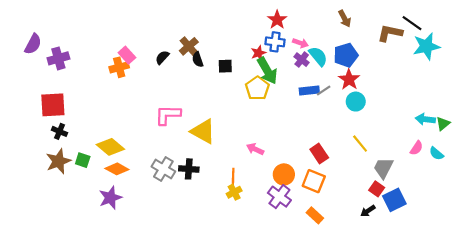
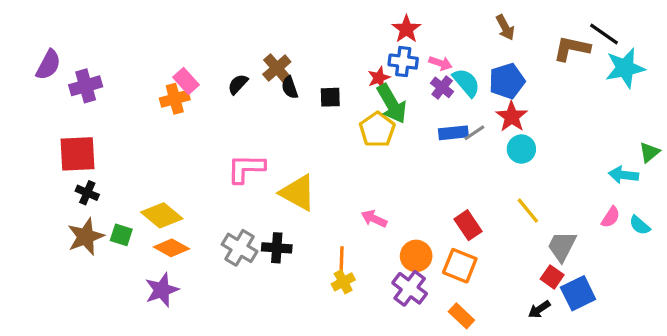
green triangle: (443, 124) -> (649, 152), moved

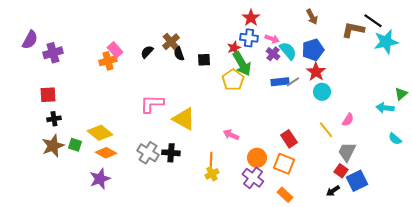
red square: (78, 154) -> (48, 95), size x0.7
black cross: (87, 193) -> (54, 119), turned -32
pink semicircle: (611, 217) -> (348, 120), moved

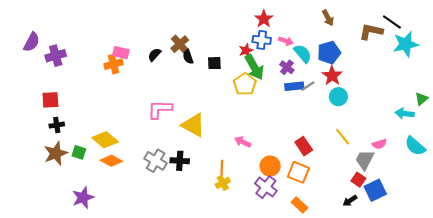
pink rectangle: (115, 50) -> (121, 53), turned -35
purple cross: (273, 54) -> (287, 67), moved
pink semicircle: (348, 120) -> (379, 144), moved, turned 40
cyan semicircle: (395, 139) -> (415, 146), size x1.5
purple star: (100, 179) -> (83, 198), moved

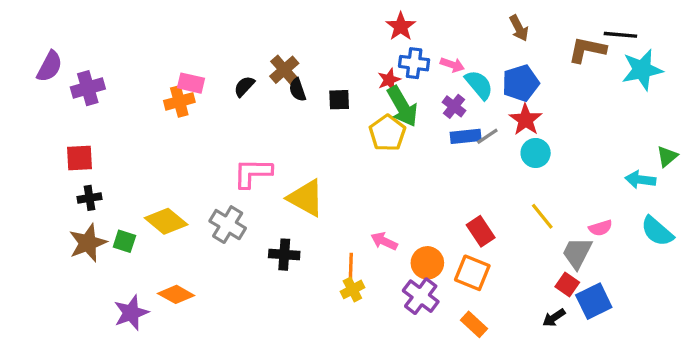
red star: (264, 19) -> (401, 26), moved
black line: (392, 22) -> (620, 35), turned -30
pink arrow: (243, 142) -> (384, 241), moved
orange diamond: (111, 161) -> (176, 294), moved
gray cross: (156, 161) -> (228, 225), moved

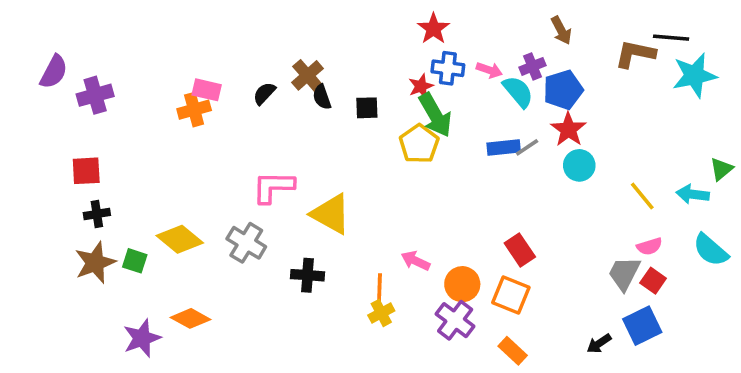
purple cross: (454, 106) -> (532, 66), moved, turned 30
yellow line: (542, 216) -> (642, 196), moved
red square: (567, 284) -> (653, 281), moved

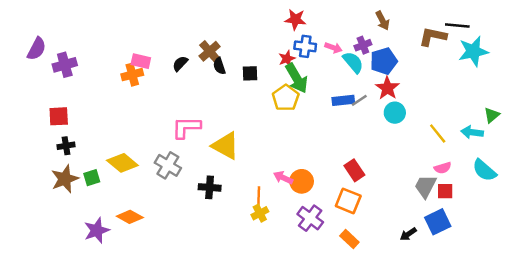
red star: (433, 29) -> (295, 19), turned -30
green square: (135, 261) -> (92, 178), turned -35
red square: (653, 281) -> (445, 191), turned -35
orange circle: (462, 284) -> (302, 181), moved

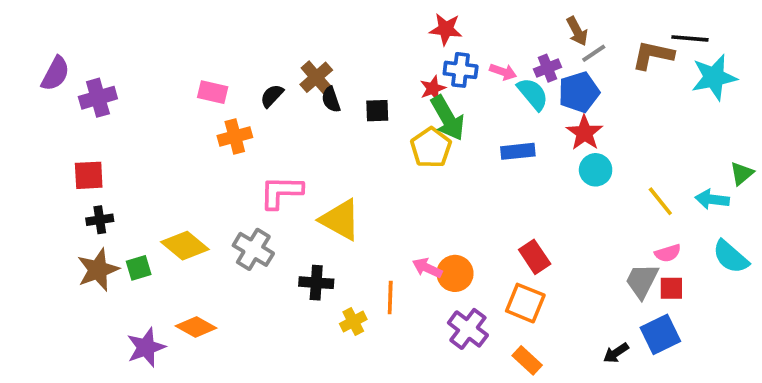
orange cross: (132, 75) -> (235, 137), moved
gray line: (359, 100) -> (594, 53), moved
yellow cross: (260, 213) -> (353, 322), moved

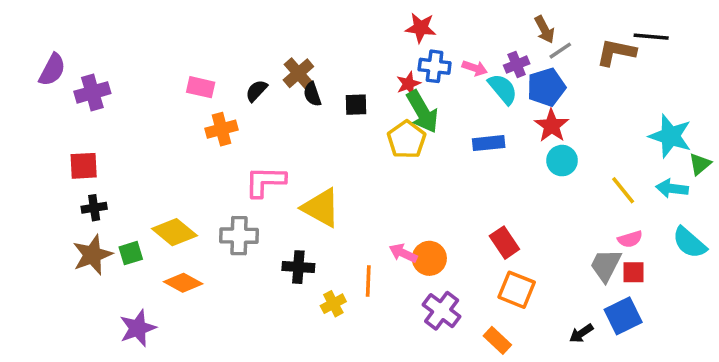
cyan star: (714, 77) -> (670, 136), moved, turned 30
gray cross: (253, 249) -> (239, 236), turned -30
orange square: (525, 303) -> (517, 290), moved
orange diamond: (196, 327) -> (183, 283), moved

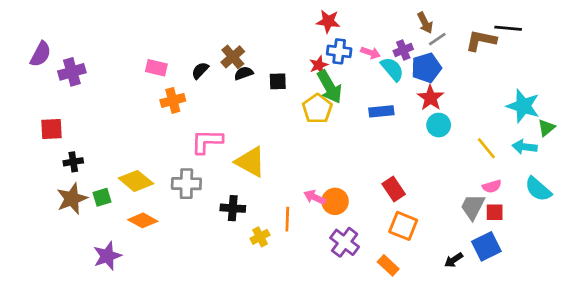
black semicircle: (312, 94) -> (244, 73), turned 90
red square: (84, 166) -> (51, 129), moved

